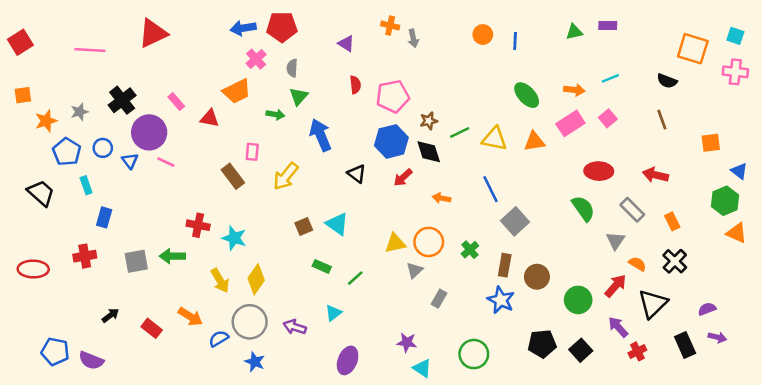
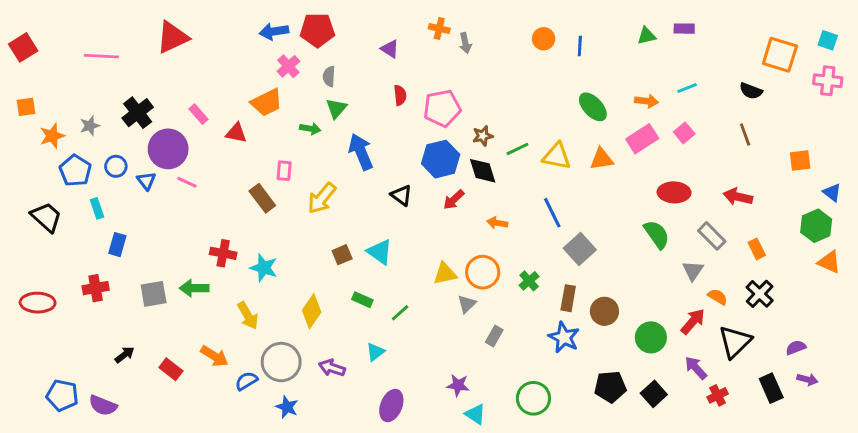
yellow diamond: (256, 279) -> (312, 311), moved

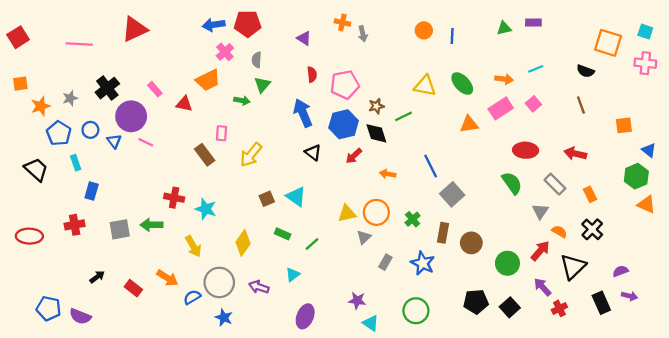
blue arrow: (361, 152) -> (303, 113), moved
yellow triangle: (557, 156) -> (425, 86), moved
blue star: (564, 337) -> (423, 263), moved

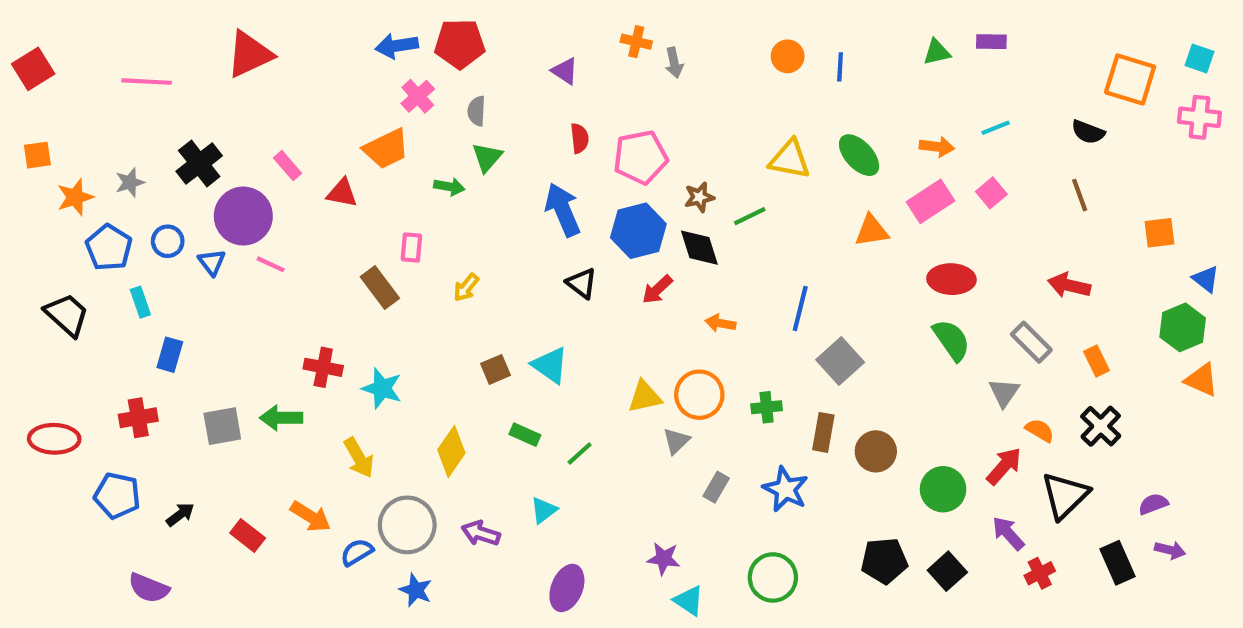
red ellipse: (526, 150) -> (951, 279), moved
yellow arrow: (251, 155) -> (466, 287), size x0.6
blue line: (431, 166) -> (800, 308), turned 40
green cross: (413, 219) -> (767, 407), turned 35
blue pentagon: (49, 308) -> (117, 496), moved

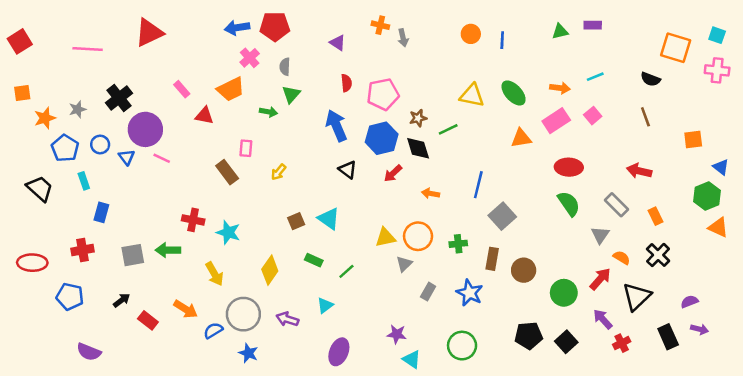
pink rectangle: (287, 166) -> (182, 89), moved
black arrow: (180, 514) -> (121, 300), moved

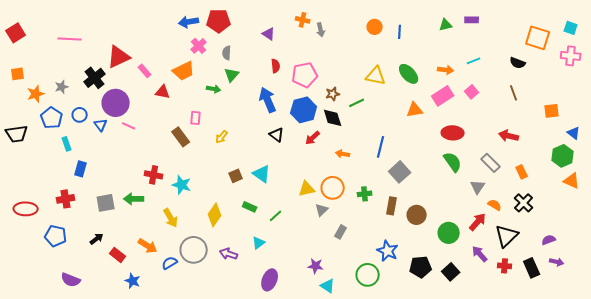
red triangle: (149, 33) -> (119, 57), moved
black trapezoid: (40, 188) -> (17, 134), moved, turned 130
blue star: (470, 293) -> (388, 251), moved
red cross: (622, 343) -> (505, 266), moved, turned 32
blue star: (248, 353) -> (133, 281), moved

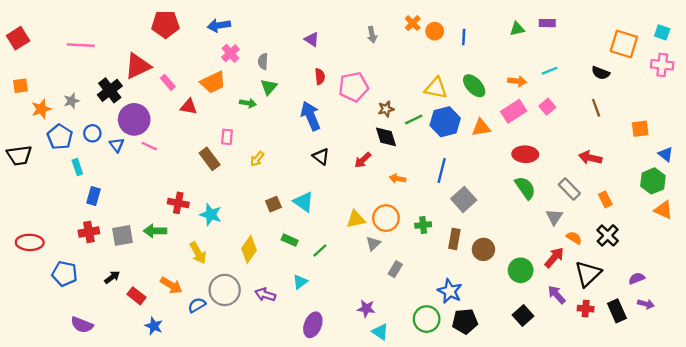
orange cross: (303, 20) -> (413, 23), moved, turned 32
red pentagon: (219, 21) -> (165, 24), moved
blue hexagon: (304, 110) -> (445, 122), moved
red cross: (66, 199) -> (89, 232), moved
black pentagon: (421, 267) -> (465, 321), moved

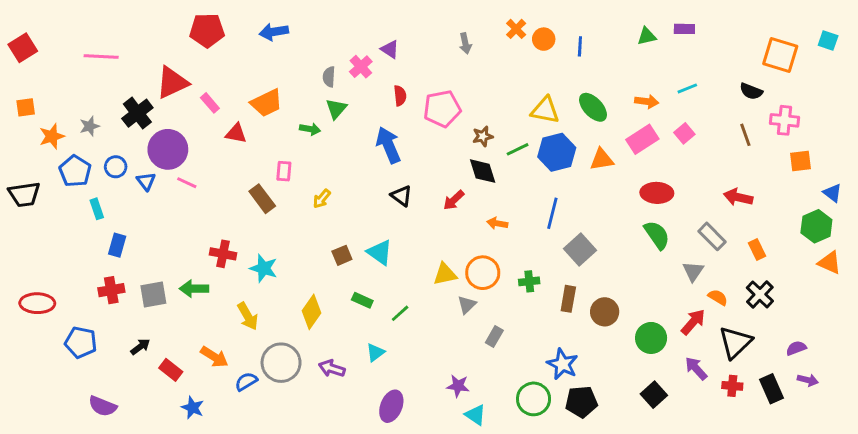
pink cross: (230, 53) -> (361, 67), moved
pink cross: (662, 65) -> (785, 120), moved

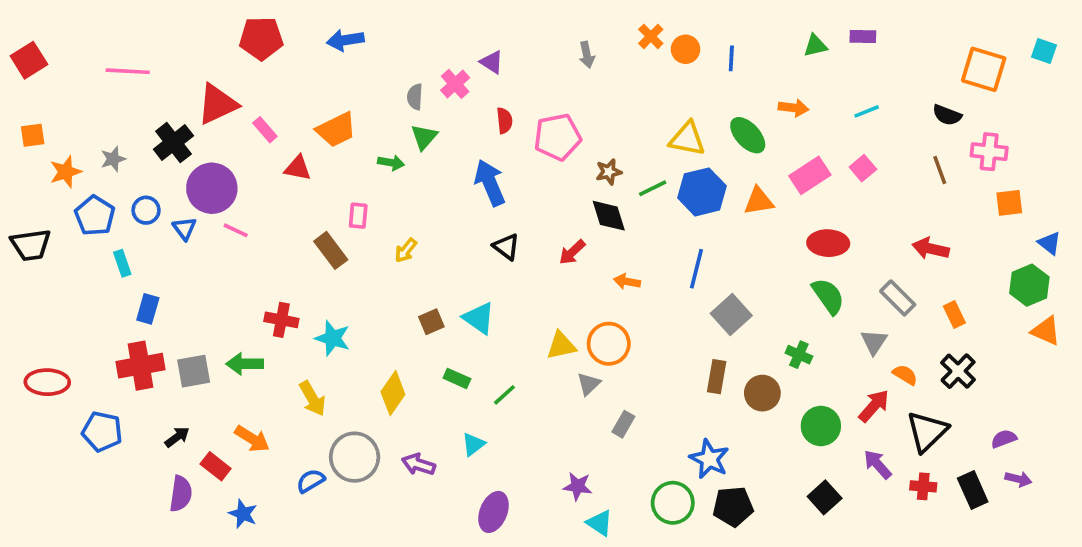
orange arrow: (647, 101) -> (793, 108), moved
green cross: (529, 281) -> (799, 355), moved, turned 30
red cross: (111, 290) -> (141, 366), size x1.4
orange arrow: (214, 357) -> (252, 439), moved
purple semicircle: (103, 406) -> (181, 494), moved, turned -104

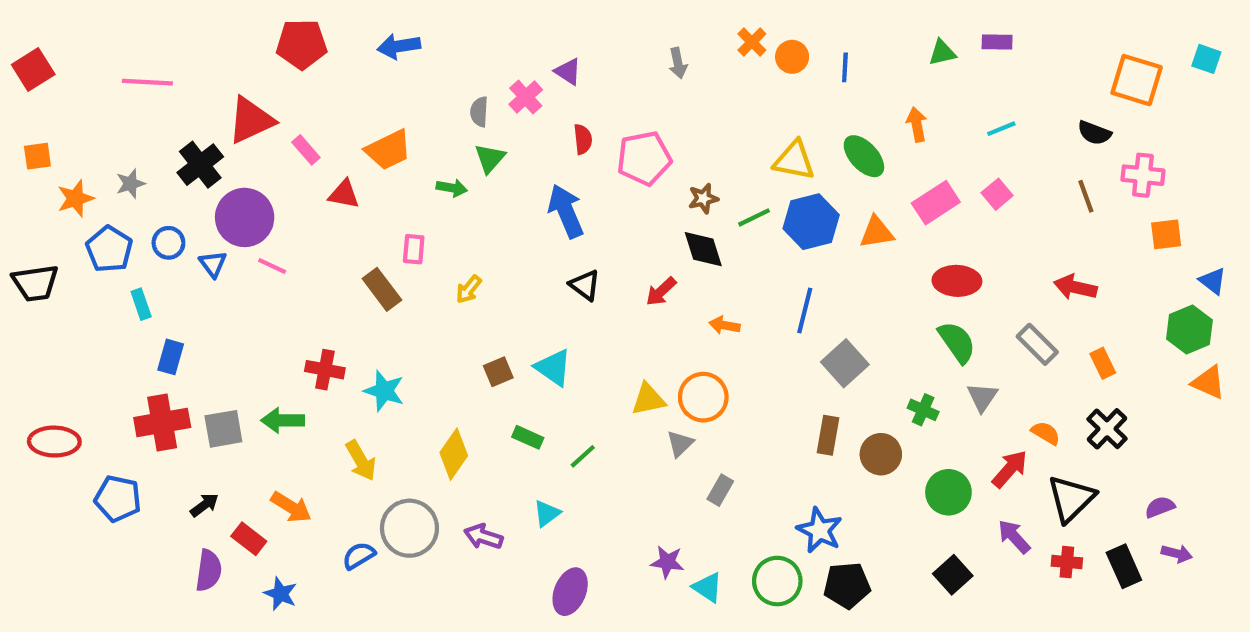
orange arrow: (793, 108) -> (917, 124), turned -108
gray triangle: (874, 342) -> (982, 397), moved
cyan triangle: (600, 523) -> (708, 587), moved

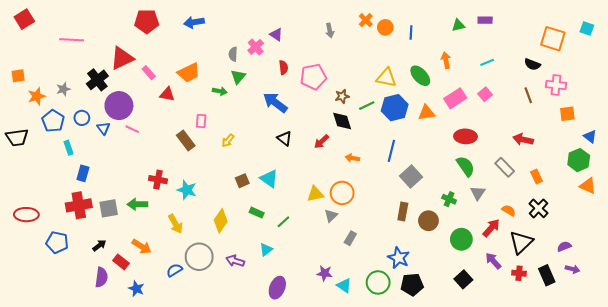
red square: (33, 69) -> (24, 19), moved
blue arrow: (566, 211) -> (275, 102), turned -30

